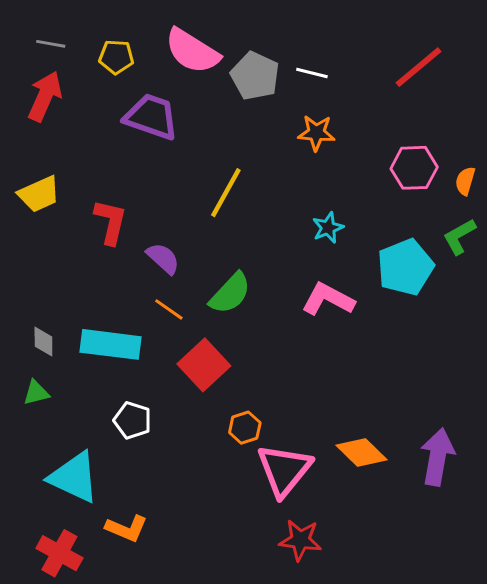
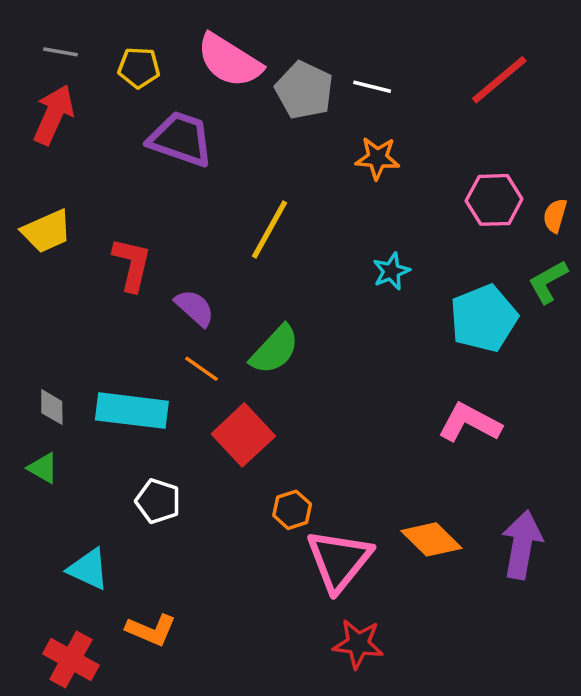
pink L-shape: (328, 299) -> (470, 423), moved
green triangle: (36, 393) -> (43, 468), turned 44
cyan triangle: (74, 477) -> (88, 569), size x0.7

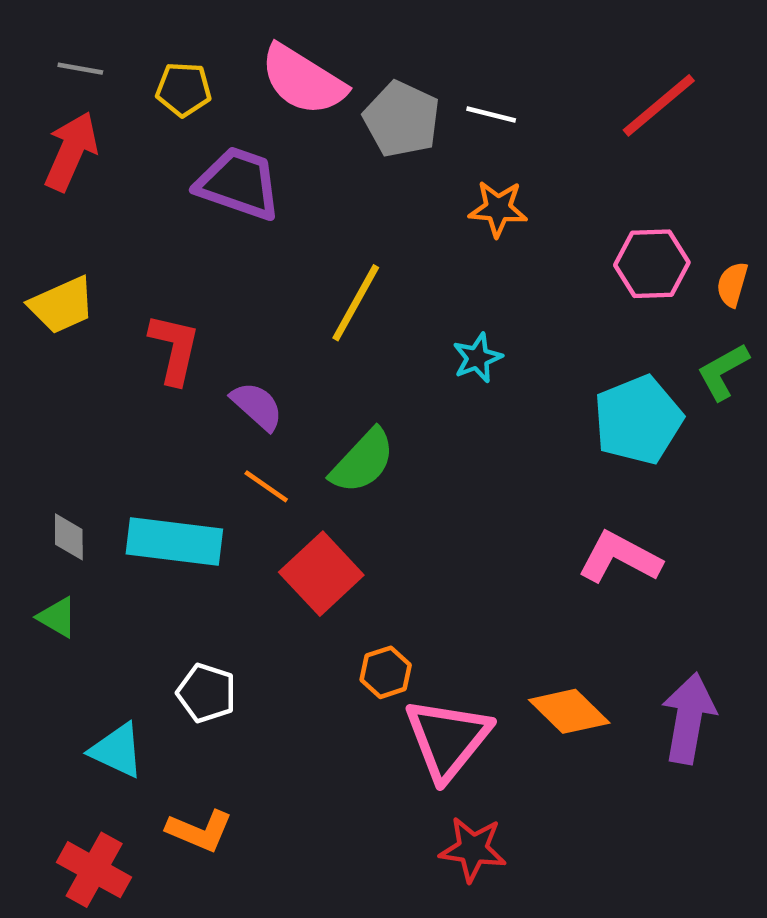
cyan star: (391, 271) -> (477, 358), moved
white pentagon: (158, 501) -> (207, 693), moved

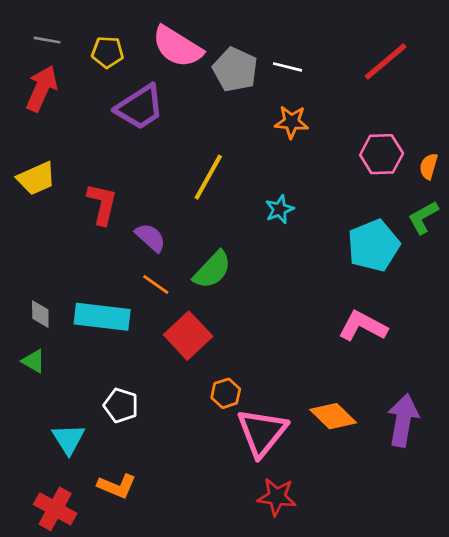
purple trapezoid: (239, 183) -> (140, 107), turned 128
cyan triangle: (117, 750) -> (69, 439), turned 33

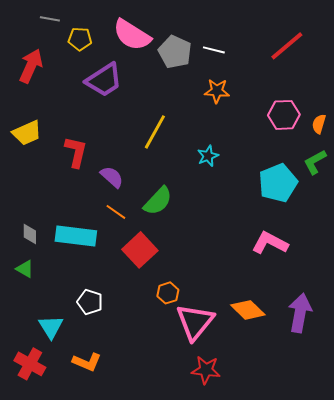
gray line: (47, 40) -> (50, 19), moved
red cross: (55, 509) -> (30, 364), moved

